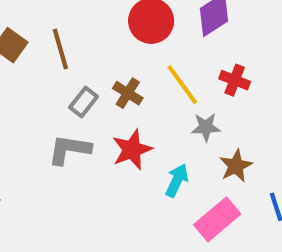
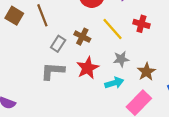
gray star: (206, 127) -> (121, 59), moved
cyan arrow: (177, 180) -> (114, 83), turned 54

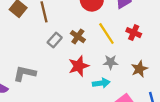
gray L-shape: (53, 71) -> (25, 73), moved
brown star: (146, 72) -> (139, 69), moved

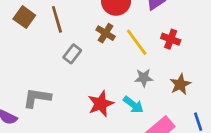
brown cross: (78, 37) -> (106, 33), moved
red star: (79, 66) -> (101, 104), moved
cyan arrow: (101, 83) -> (133, 105), turned 49

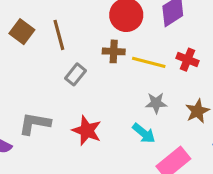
brown cross: (106, 33) -> (114, 51), turned -30
yellow line: (137, 42) -> (149, 62), turned -40
red star: (101, 104) -> (87, 131), moved, turned -30

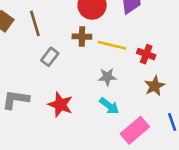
red cross: (188, 60) -> (146, 54), moved
gray star: (156, 103) -> (107, 77), moved

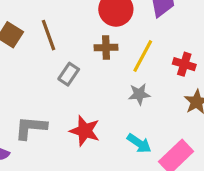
yellow line: (112, 45) -> (143, 56), turned -72
cyan arrow: (109, 106) -> (139, 143), moved

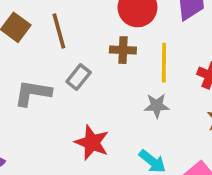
yellow line: (143, 56) -> (164, 63), turned -32
gray L-shape: (31, 128) -> (33, 93), moved

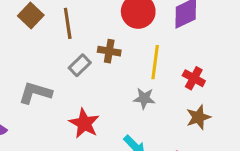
brown cross: (123, 50) -> (109, 51), moved
gray L-shape: (33, 93) -> (35, 93), moved

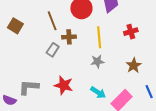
brown line: (68, 23) -> (52, 21), moved
red cross: (194, 78) -> (131, 32), moved, turned -32
gray L-shape: (35, 93) -> (29, 87), moved

